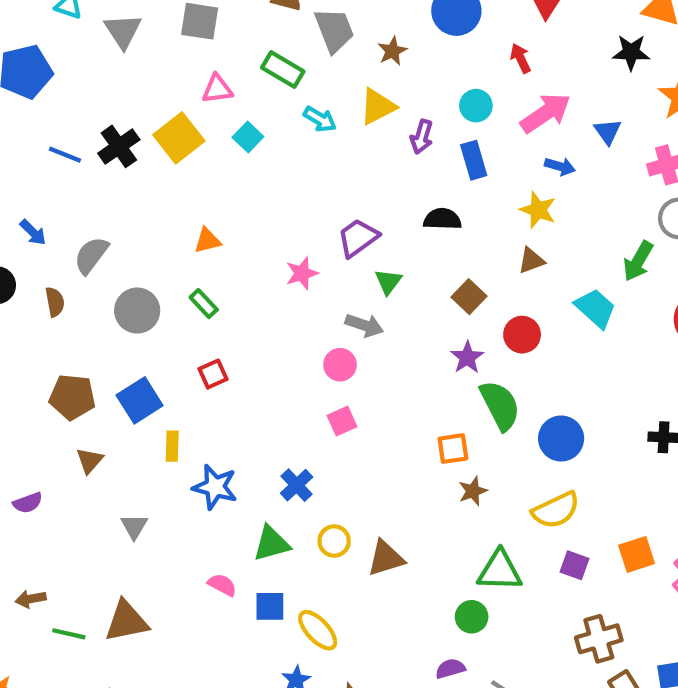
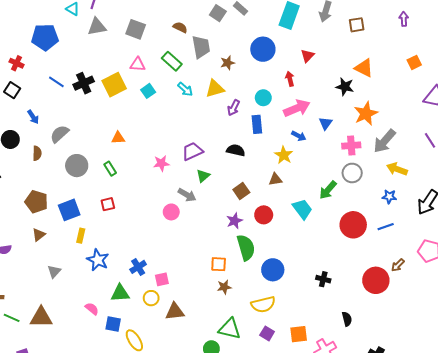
gray triangle: (123, 31) -> (97, 27), turned 42
pink square: (342, 421) -> (162, 279), moved

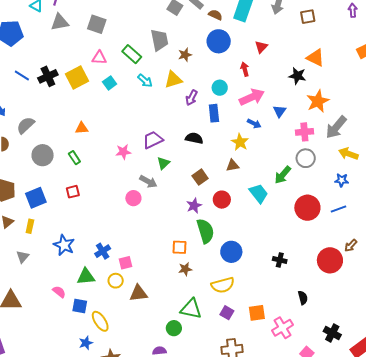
brown semicircle: (180, 27) -> (215, 15), moved
yellow rectangle: (81, 236) -> (30, 226), moved

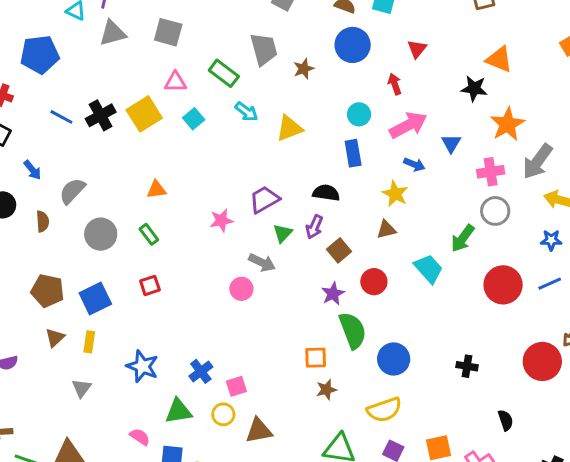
yellow triangle: (173, 80) -> (289, 128), moved
purple arrow: (191, 98) -> (314, 227), moved

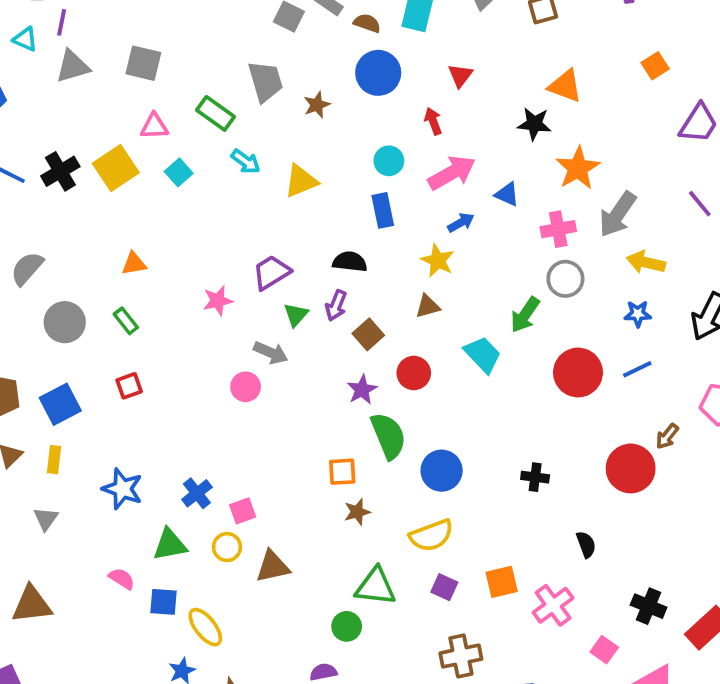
blue triangle: (451, 143) -> (507, 194), turned -35
blue arrow: (414, 164) -> (461, 223), turned -50

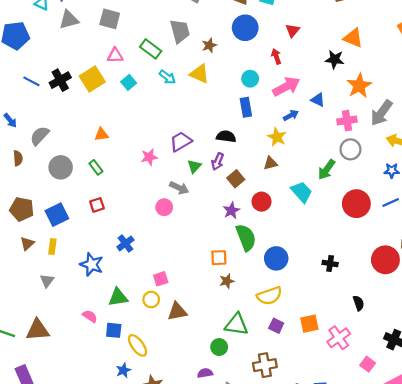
yellow triangle: (301, 181) -> (200, 74), moved, turned 45
blue cross: (197, 493) -> (125, 243), moved
brown cross: (461, 656) -> (265, 365), moved

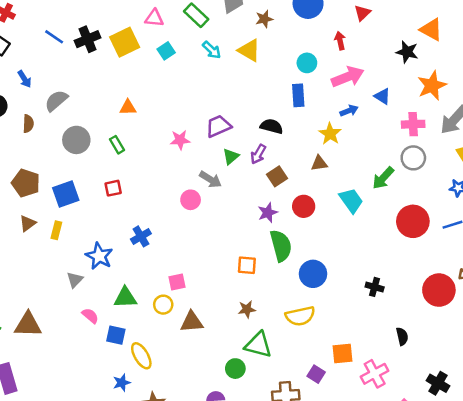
gray triangle: (47, 281) -> (75, 280), moved
brown star: (227, 281) -> (247, 309), moved
purple square: (276, 326) -> (316, 374), moved

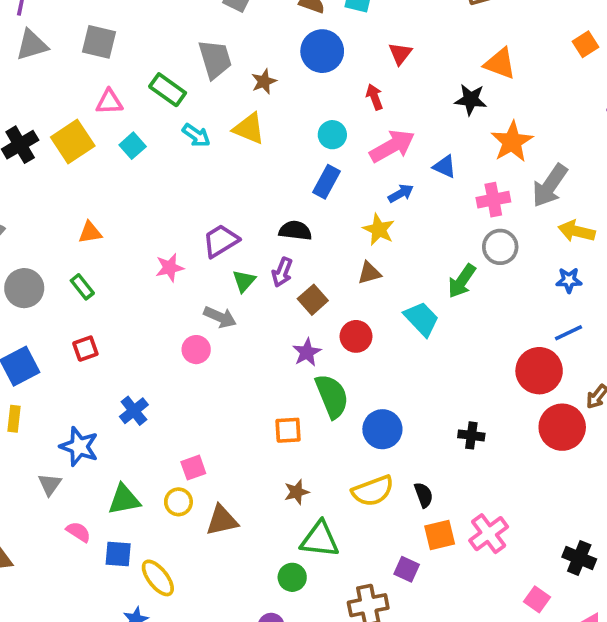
blue rectangle: (298, 95) -> (327, 182), turned 40
red circle: (413, 221) -> (539, 371), moved
black semicircle: (402, 336) -> (424, 495), moved
pink cross: (375, 374) -> (489, 534), moved

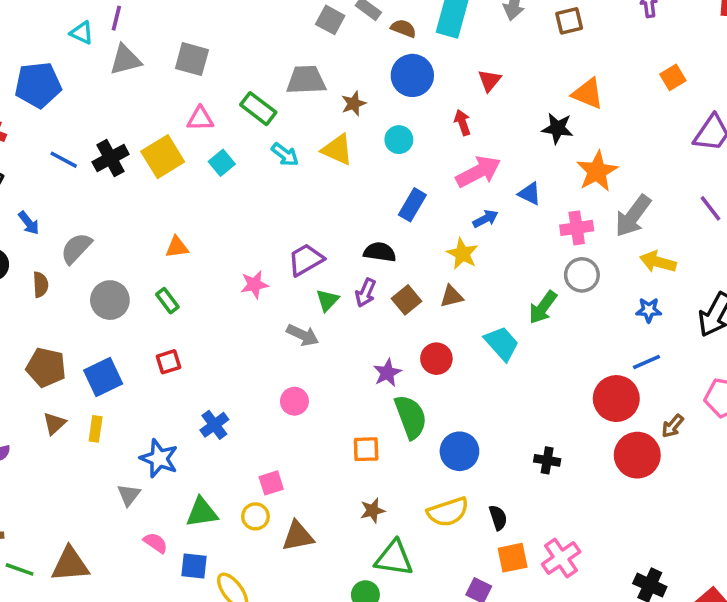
gray trapezoid: (215, 59) -> (306, 80), turned -78
cyan circle: (332, 135) -> (399, 140), moved
brown square: (313, 300) -> (407, 300), moved
pink circle: (196, 350) -> (294, 401), moved

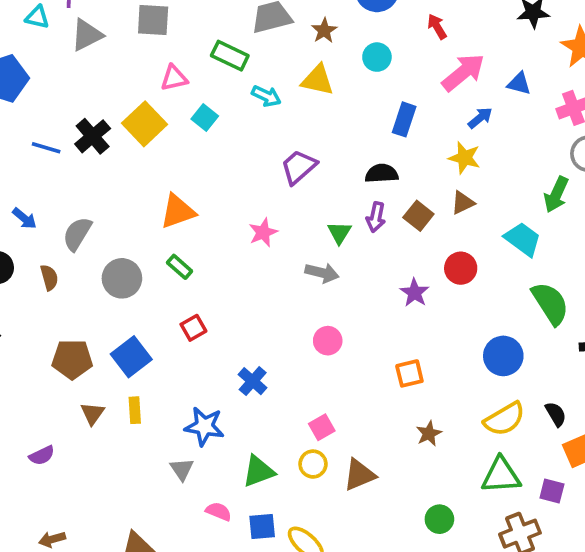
orange triangle: (177, 247) -> (178, 211), size x1.5
purple trapezoid: (306, 260) -> (299, 167), moved
green semicircle: (411, 417) -> (550, 303), moved
green triangle: (394, 558) -> (501, 475), moved

